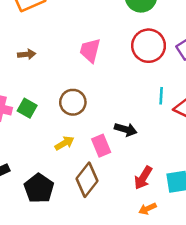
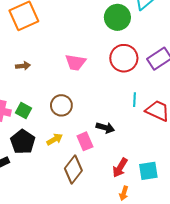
pink trapezoid: (90, 50) -> (75, 62), turned -95
black pentagon: (39, 188) -> (23, 142), moved
orange arrow: (148, 209) -> (124, 193), turned -48

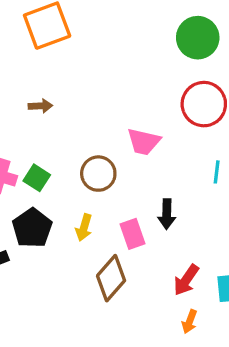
pink trapezoid: (75, 62) -> (144, 142), moved
black arrow: (105, 128) -> (167, 214), turned 72
yellow arrow: (55, 139) -> (84, 228), turned 133

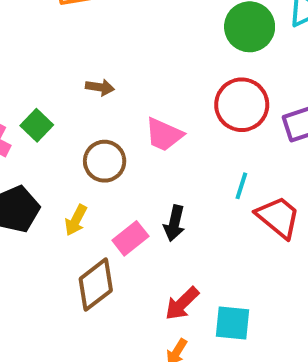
brown arrow: (40, 106) -> (100, 87), moved
green square: (37, 178) -> (37, 125), moved
pink rectangle: (133, 234) -> (130, 238), turned 60

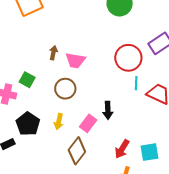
brown arrow: (100, 87) -> (53, 53), turned -72
red circle: (242, 105) -> (128, 58), moved
pink trapezoid: (164, 135) -> (75, 60), moved

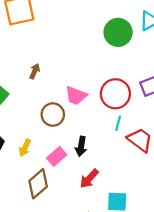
pink trapezoid: (75, 60) -> (76, 96), moved
brown circle: (65, 89) -> (53, 115), moved
red arrow: (122, 149) -> (89, 179), moved

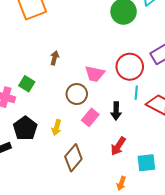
black arrow: (81, 146) -> (116, 111), moved
pink rectangle: (57, 156) -> (90, 117), moved

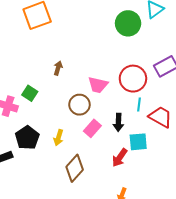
cyan square: (146, 163) -> (138, 142), moved

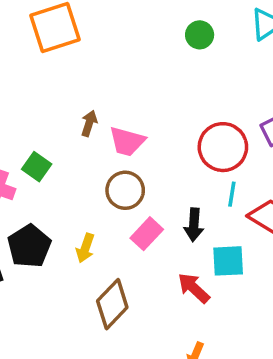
green circle: (128, 23) -> (200, 35), moved, size x0.6
pink trapezoid: (98, 85) -> (127, 141), moved
red arrow: (120, 158) -> (194, 288), turned 96

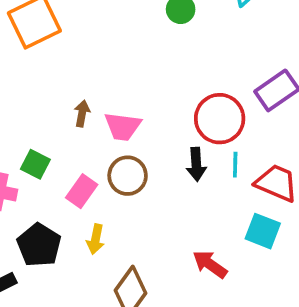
black arrow: (194, 225) -> (196, 164), moved
pink rectangle: (147, 234) -> (82, 191), moved
cyan square: (228, 261) -> (263, 231), moved, turned 32

